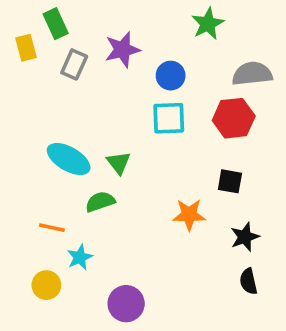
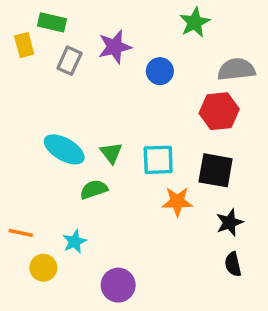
green rectangle: (56, 24) -> (52, 22), turned -52
cyan square: (169, 118) -> (158, 160), moved
black square: (230, 181) -> (216, 170), size x1.5
orange line: (52, 228) -> (21, 233), moved

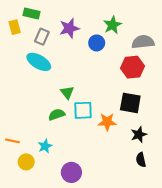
green star: (195, 22) -> (112, 25), moved
cyan ellipse: (64, 149) -> (39, 62), moved
cyan square: (158, 160) -> (83, 110), moved

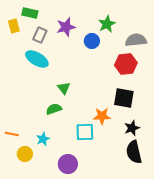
cyan square: (83, 110) -> (85, 132), moved
black semicircle: (141, 160) -> (134, 152), size x1.6

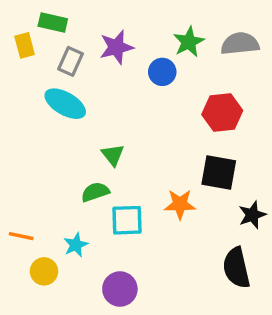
gray semicircle: (136, 40) -> (240, 44), moved
black star: (132, 128) -> (252, 215), moved
cyan square: (85, 132) -> (127, 220), moved

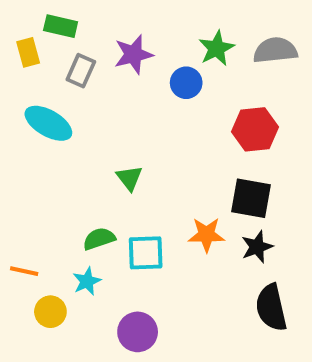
cyan ellipse: (65, 104) -> (48, 123), moved
green semicircle: (95, 192) -> (99, 239), moved
black star: (252, 215) -> (257, 247), moved

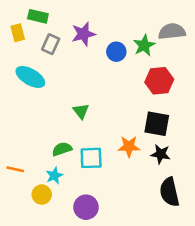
green star: (217, 48) -> (144, 45), moved
black star: (257, 247) -> (161, 154), turned 30
yellow circle: (50, 312) -> (42, 195), moved

